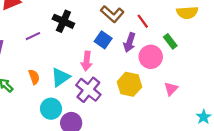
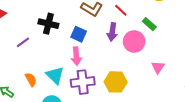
blue square: (103, 40) -> (79, 34), moved
cyan triangle: (60, 77) -> (55, 75), turned -30
yellow hexagon: (129, 84) -> (116, 82), moved
purple cross: (88, 90) -> (83, 82), turned -35

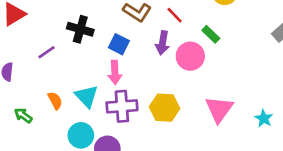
pink triangle: (158, 67) -> (219, 109), moved, size x1.6

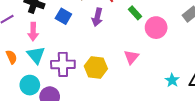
pink circle: (190, 56) -> (156, 28), moved
pink arrow: (115, 72) -> (33, 32), moved
pink triangle: (219, 109) -> (131, 57), moved, size x0.7

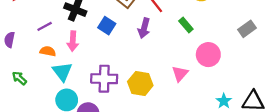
pink circle: (156, 28) -> (208, 55), moved
cyan triangle: (36, 55) -> (62, 72), moved
orange semicircle: (11, 57) -> (48, 51), moved, turned -56

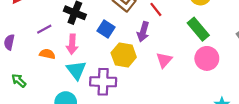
green rectangle: (186, 25) -> (198, 29), moved, size x1.5
cyan triangle: (62, 72) -> (76, 70), moved
pink triangle: (180, 74) -> (164, 60), moved
yellow hexagon: (140, 84) -> (124, 55), moved

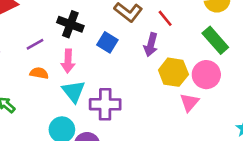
yellow hexagon: (124, 55) -> (173, 72), moved
pink circle: (207, 58) -> (206, 75), moved
pink triangle: (164, 60) -> (189, 102), moved

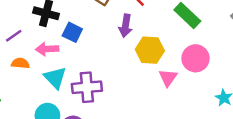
blue square: (107, 42) -> (72, 32), moved
pink arrow: (68, 61) -> (47, 49), turned 90
pink circle: (206, 75) -> (196, 58), moved

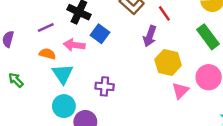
cyan triangle: (55, 78) -> (63, 74), moved
purple cross: (87, 87) -> (105, 86), size x0.7

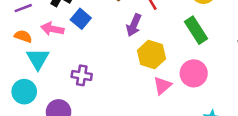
cyan circle: (64, 106) -> (24, 92), moved

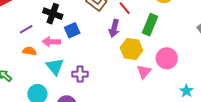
blue square: (81, 19) -> (72, 30), turned 35
green rectangle: (196, 30) -> (150, 25), moved, turned 65
cyan triangle: (38, 59) -> (55, 67), moved

